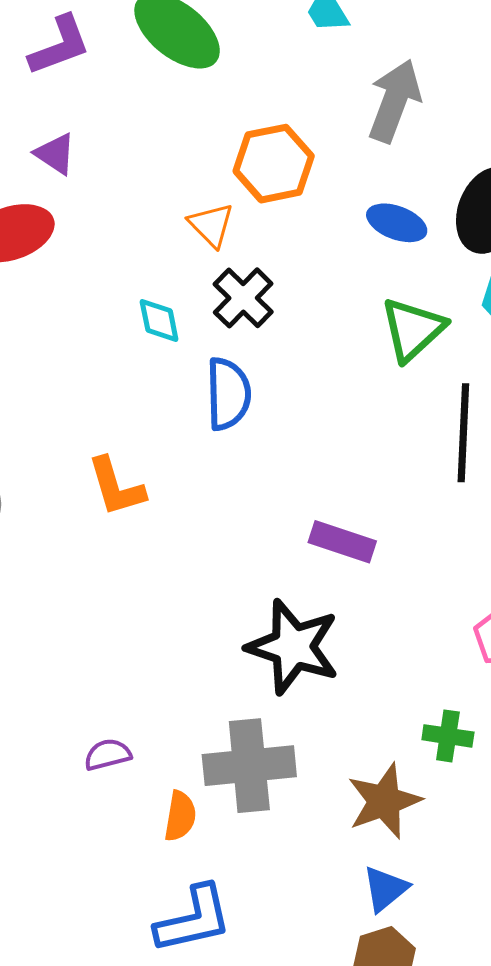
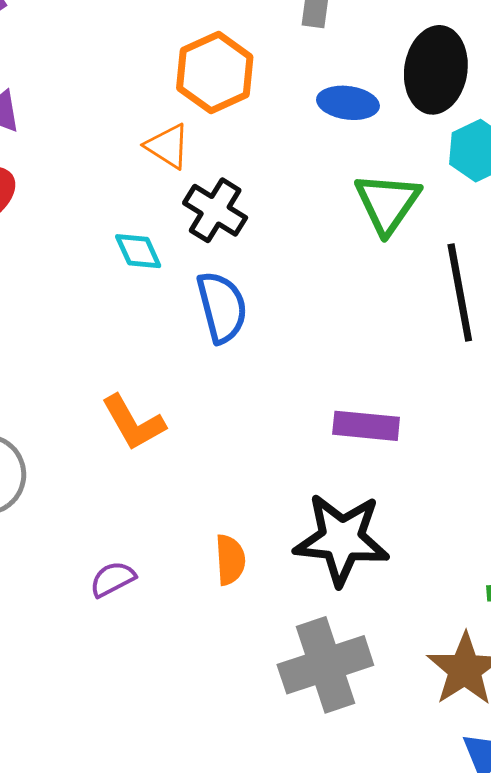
purple semicircle: (108, 755) -> (113, 579), moved
orange semicircle: (180, 816) -> (230, 560), moved

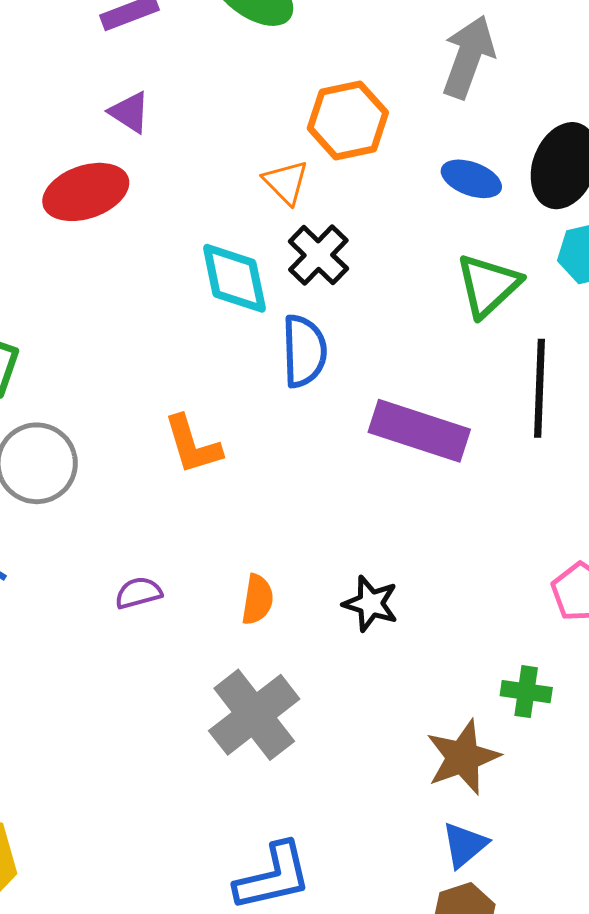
cyan diamond: (138, 251) -> (234, 278), size x1.6
purple rectangle: (366, 426) -> (419, 431), moved, size x1.5
black star: (342, 539) -> (371, 604), size x0.6
gray cross: (325, 665) -> (254, 715), moved, turned -32

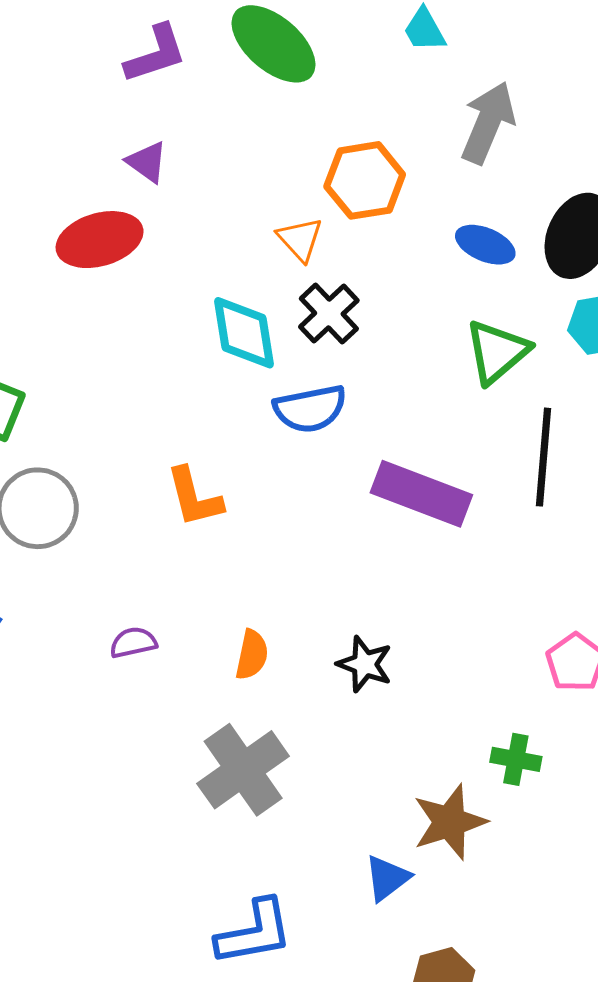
blue semicircle: (304, 351) -> (310, 409), turned 78
blue triangle: (465, 845) -> (387, 878), moved

